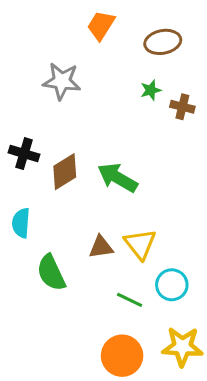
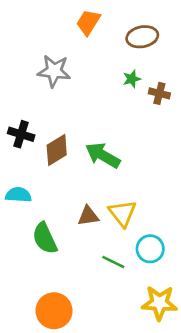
cyan semicircle: (21, 223) -> (18, 195), turned 90
orange circle: (122, 356) -> (54, 311), moved

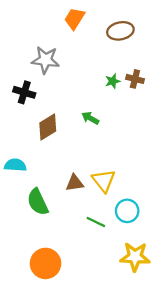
green star: (132, 79) -> (113, 81), moved
black cross: (21, 134) -> (24, 92), moved
green arrow: (103, 155) -> (90, 118), moved, size x0.6

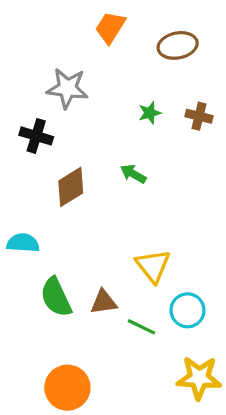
green star: (113, 81) -> (150, 113), moved
brown triangle: (75, 183) -> (104, 302), moved

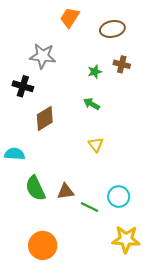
brown cross: (199, 116) -> (122, 64), moved
green arrow: (133, 174) -> (92, 104), moved
yellow triangle: (153, 266) -> (96, 145), moved, size x0.7

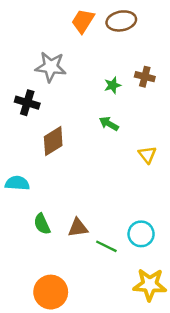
brown ellipse: (112, 29) -> (121, 21), moved
yellow triangle: (96, 145) -> (147, 155), moved
green semicircle: (35, 188) -> (42, 224), size x0.7

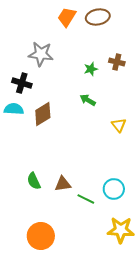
cyan semicircle: (17, 183) -> (14, 109), moved

